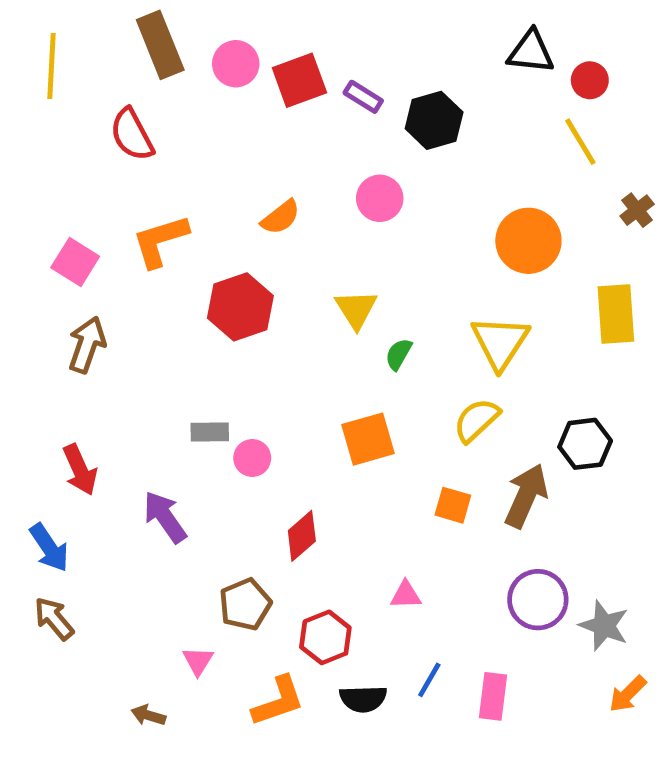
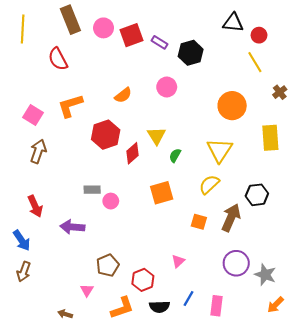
purple arrow: (165, 517) -> (72, 227), turned -50
red diamond: (302, 536) -> (133, 153), moved
pink triangle: (406, 595) -> (178, 261), turned -40
brown arrow: (54, 619) -> (24, 272), turned -120

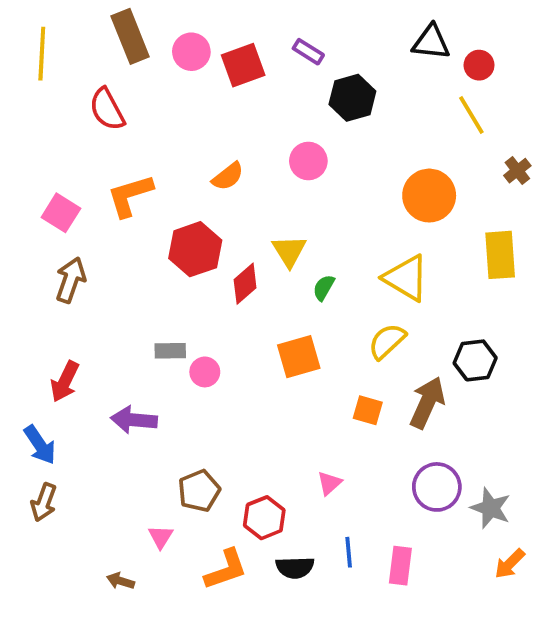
purple rectangle: (159, 42) -> (308, 52), moved
yellow triangle: (220, 150) -> (406, 278), turned -32
red arrow: (35, 206) -> (65, 382), turned 50
blue line: (189, 298) -> (349, 552), turned -35

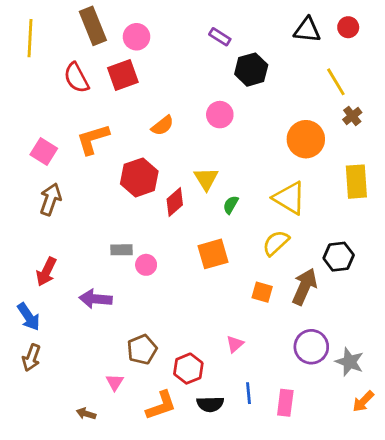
red square: (243, 65) -> (123, 75), moved
red circle: (479, 65) -> (348, 27), moved
brown cross: (517, 171) -> (352, 116), moved

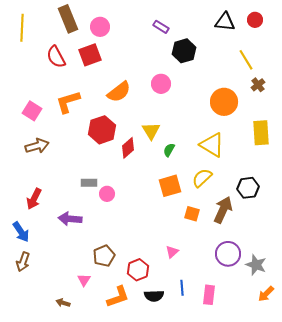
orange semicircle: (162, 126) -> (119, 92), size x1.4
brown arrow: (50, 199) -> (37, 146), turned 55
orange square: (213, 254) -> (170, 186), moved

